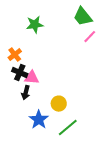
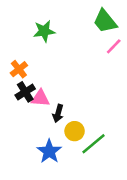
black cross: (20, 73) -> (25, 92), turned 35
black arrow: (26, 93) -> (58, 113), moved
green line: (68, 128) -> (94, 144), moved

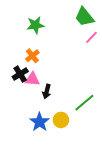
orange cross: (19, 69) -> (32, 56), moved
yellow circle: (75, 131) -> (61, 120), moved
green line: (94, 144) -> (84, 103), moved

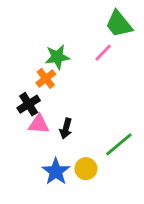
green star: (35, 25) -> (57, 57), moved
pink line: (92, 37) -> (103, 53), moved
pink triangle: (32, 79) -> (39, 124), moved

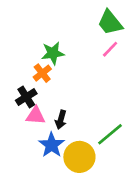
pink line: (103, 53) -> (110, 49), moved
yellow circle: (86, 169) -> (79, 157), size x1.5
blue star: (56, 172) -> (52, 145), moved

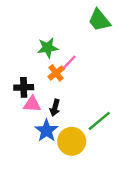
pink line: (110, 49) -> (69, 62), moved
orange cross: (42, 73) -> (56, 73), moved
black cross: (26, 97) -> (24, 87), turned 30

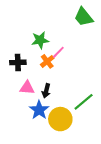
black cross: (24, 87) -> (18, 62), moved

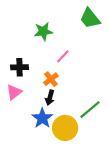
green star: (40, 40) -> (43, 31), moved
orange cross: (47, 61) -> (51, 79), moved
pink triangle: (27, 88) -> (14, 92), moved, turned -42

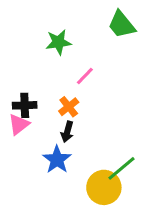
black cross: (20, 67) -> (25, 105), moved
green line: (90, 110) -> (122, 168), moved
yellow circle: (65, 128) -> (104, 187), moved

